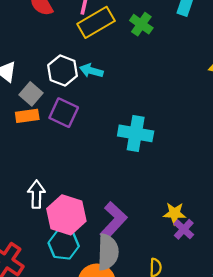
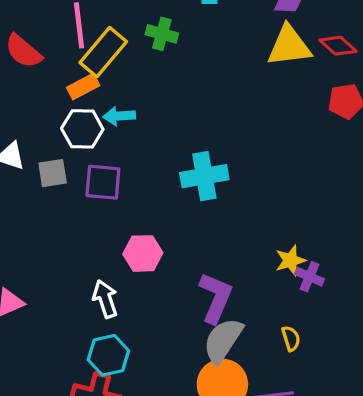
gray square: (31, 94) -> (53, 173), turned -30
orange rectangle: (27, 116) -> (83, 86), moved
pink hexagon: (66, 215) -> (143, 253), moved, size x0.7
cyan hexagon: (64, 244) -> (108, 355), moved
gray semicircle: (108, 252) -> (223, 340), turned -129

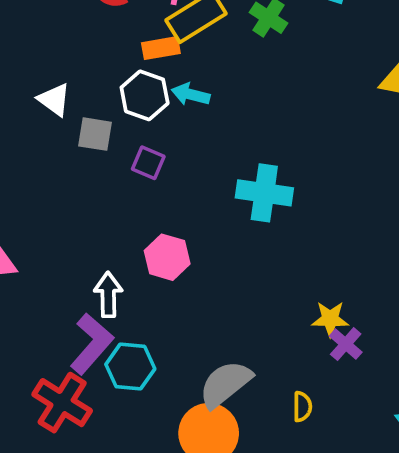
purple square: (103, 182) -> (148, 163), size x0.7
purple L-shape: (216, 298) -> (92, 344), moved
cyan hexagon: (108, 355) -> (130, 367), moved

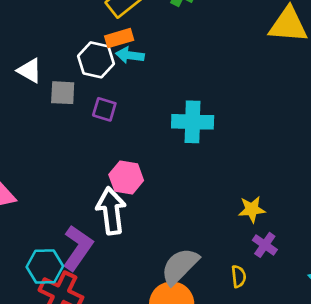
orange rectangle: (161, 48) -> (119, 38), moved
white arrow: (108, 295) -> (111, 211), moved, size x1.4
purple cross: (346, 344) -> (265, 245), moved
cyan hexagon: (130, 367) -> (45, 266), moved

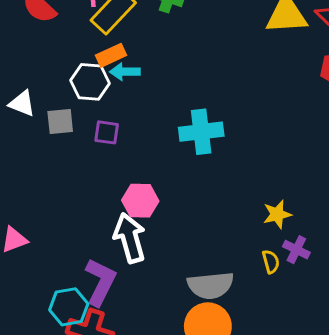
gray semicircle: (180, 266) -> (211, 285), turned -132
yellow semicircle: (239, 276) -> (271, 262), moved

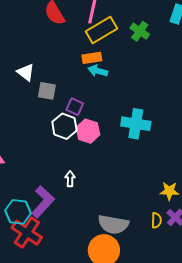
white hexagon: (90, 82) -> (64, 126), moved
pink hexagon: (140, 201) -> (88, 131), moved
white arrow: (130, 238) -> (70, 179), size x0.5

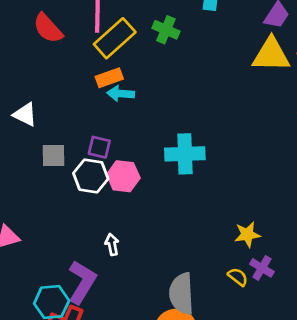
gray square: (47, 91) -> (53, 156), moved
yellow semicircle: (156, 220) -> (238, 277), turned -42
gray semicircle: (113, 224) -> (181, 294), turned 88

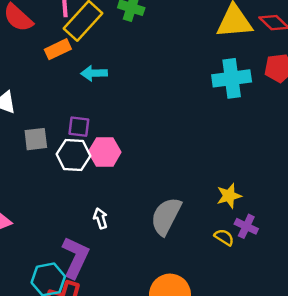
orange rectangle: (109, 78) -> (58, 49), moved
cyan cross: (185, 154) -> (232, 78), moved
gray semicircle: (181, 294) -> (166, 216), moved, turned 36

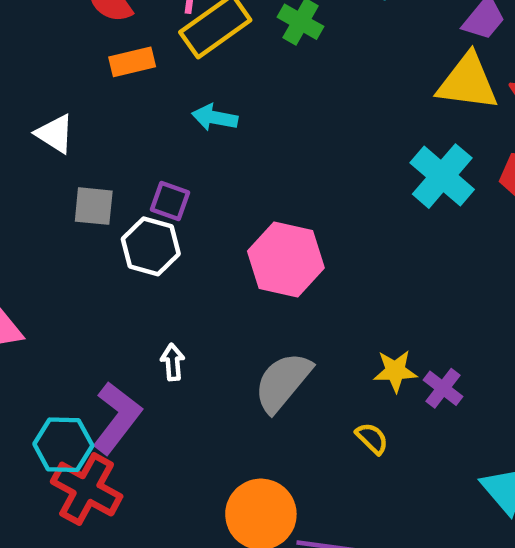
orange rectangle: (58, 49) -> (132, 62), moved
cyan cross: (232, 78) -> (442, 176), turned 36
pink hexagon: (105, 152) -> (286, 259), moved, size x1.4
purple cross: (246, 226) -> (443, 388), moved

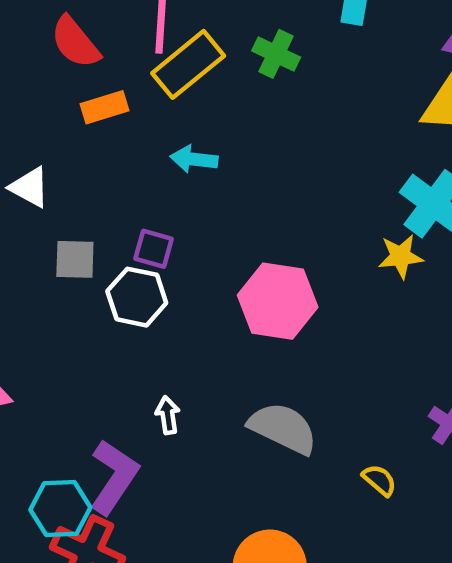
yellow star: (395, 371) -> (401, 256), moved
gray semicircle: (283, 382) -> (283, 428), turned 80

